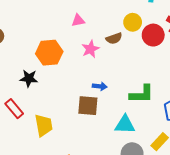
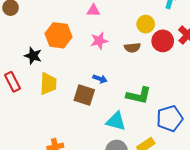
brown semicircle: (114, 38) -> (132, 48), moved
yellow trapezoid: (44, 125) -> (48, 84), moved

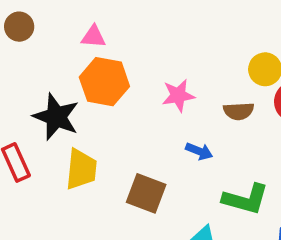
pink triangle: (93, 10) -> (93, 37), moved
black star: (33, 56) -> (56, 117), size x1.4
blue arrow: (100, 79) -> (199, 151), moved

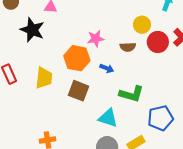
orange hexagon: (104, 82) -> (77, 58), moved
black star: (56, 117) -> (32, 30), moved

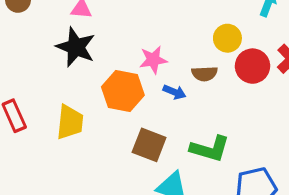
black star: (32, 30) -> (76, 47), moved
blue arrow: (107, 68) -> (174, 92), moved
brown square: (78, 91) -> (149, 145), moved

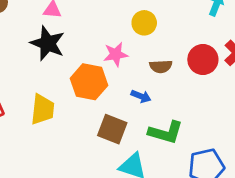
yellow circle: (227, 38) -> (144, 23), moved
blue arrow: (174, 92) -> (141, 96), moved

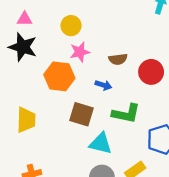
yellow circle: (144, 23) -> (71, 26), moved
red circle: (203, 60) -> (151, 72), moved
yellow trapezoid: (43, 109) -> (26, 120), moved

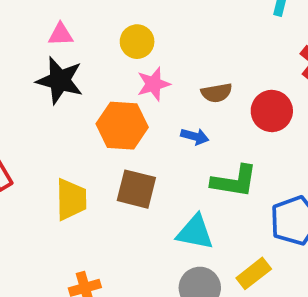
brown square: (82, 114) -> (136, 189), moved

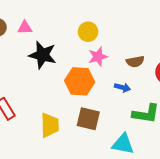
pink triangle: (61, 35) -> (25, 28), moved

